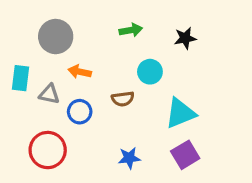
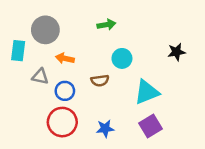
black star: (185, 38) -> (176, 52), moved
cyan rectangle: (20, 78) -> (18, 51), moved
red circle: (48, 150) -> (62, 122), moved

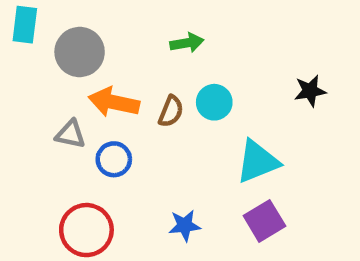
cyan rectangle: (18, 51) -> (25, 25), moved
orange arrow: (65, 58) -> (114, 102), size x1.5
brown semicircle: (100, 80) -> (171, 111), moved, turned -60
red circle: (62, 122) -> (86, 230), moved

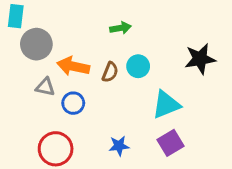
gray circle: (80, 52) -> (36, 44), moved
black star: (310, 91) -> (200, 59), size x1.5

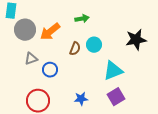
orange arrow: (73, 66) -> (50, 32), moved, turned -50
gray triangle: (45, 87) -> (31, 59), turned -32

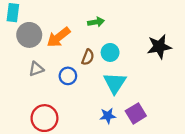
blue circle: (50, 70) -> (68, 76), moved
cyan triangle: (113, 71) -> (115, 83), moved, turned -35
blue star: (81, 99) -> (108, 116), moved

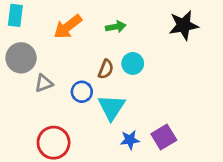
gray circle: (29, 35) -> (21, 58), moved
orange arrow: (59, 37) -> (68, 27), moved
black star: (159, 47) -> (184, 25), moved
cyan triangle: (115, 83) -> (112, 107), moved

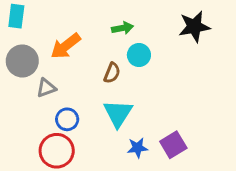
orange arrow: (68, 27) -> (66, 46), moved
cyan circle: (133, 63) -> (139, 55), moved
blue circle: (82, 92) -> (67, 119), moved

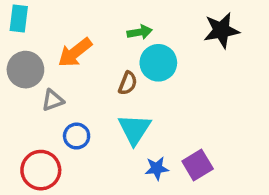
cyan circle: (139, 55) -> (158, 63), size x1.4
red circle: (57, 151) -> (41, 170), moved

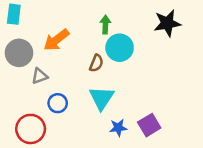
green arrow: (140, 32) -> (105, 24), turned -78

